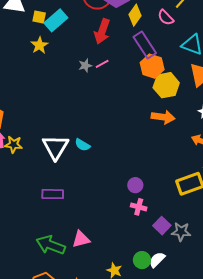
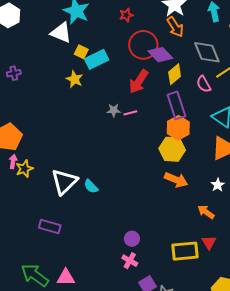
yellow star: (40, 45) -> (75, 79), turned -30
yellow hexagon: (166, 85) -> (172, 149), moved
yellow star: (14, 145) -> (24, 169), turned 30

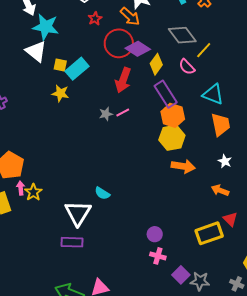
orange arrow: (175, 27) -> (130, 16), moved
white triangle: (61, 33) -> (36, 51), turned 30
white triangle: (64, 182) -> (78, 213), moved

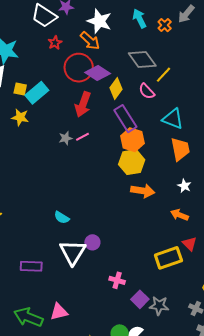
white triangle: (78, 213) -> (73, 252), moved
purple circle: (155, 234) -> (92, 242), moved

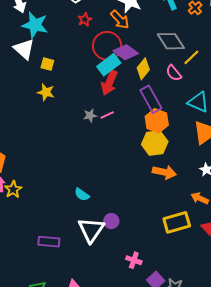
cyan rectangle: (37, 93) -> (109, 65), moved
yellow rectangle: (168, 258) -> (177, 222), moved

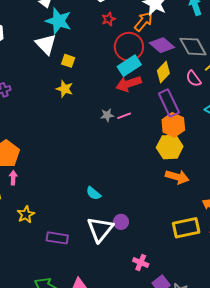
orange arrow: (120, 20) -> (143, 21), turned -100
purple diamond: (126, 52) -> (162, 45), moved
red arrow: (109, 83) -> (129, 84), turned 45
yellow star: (13, 189) -> (26, 215), moved

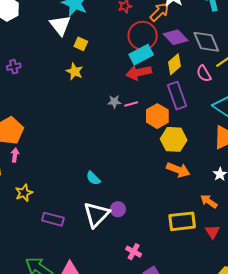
orange hexagon: (173, 125) -> (157, 116), moved

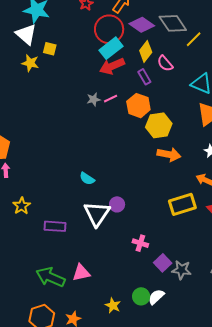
yellow star: (75, 71) -> (30, 63), moved
pink semicircle: (204, 74) -> (165, 63), moved
purple rectangle: (177, 96) -> (144, 77), moved, size x0.6

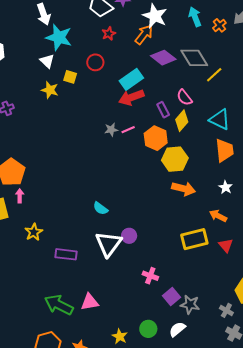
red circle: (109, 29) -> (95, 62), moved, size x0.6
white triangle: (26, 34) -> (47, 61), size x0.7
yellow diamond: (146, 51) -> (182, 121), moved
white semicircle: (156, 297) -> (177, 329), moved

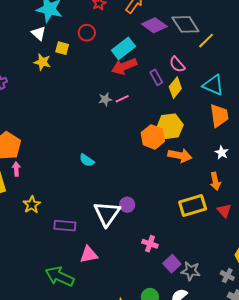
orange hexagon: (156, 138) -> (153, 137), moved
cyan semicircle: (100, 208) -> (87, 160), moved
orange arrow: (218, 216) -> (215, 181), turned -126
pink triangle: (90, 302) -> (89, 255), moved

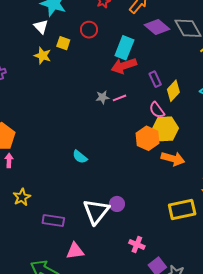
cyan rectangle: (123, 48) -> (124, 48), turned -35
pink semicircle: (177, 64) -> (157, 110), moved

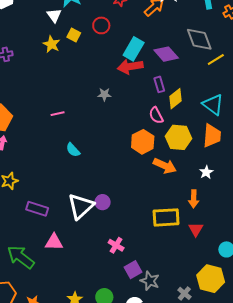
purple diamond: (157, 27) -> (166, 54), moved
pink line: (120, 98) -> (58, 114), moved
yellow hexagon: (165, 129) -> (178, 137), moved

